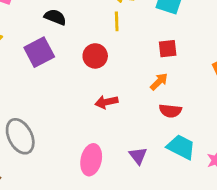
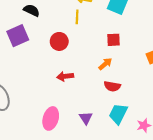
cyan trapezoid: (181, 147) -> (118, 114), turned -95

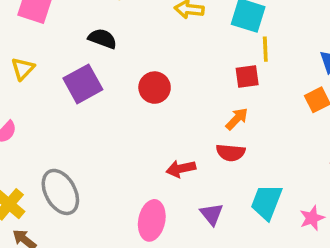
yellow line: (77, 17) -> (265, 49), moved
red arrow: (65, 76) -> (181, 169), moved
red semicircle: (112, 86) -> (231, 153), moved

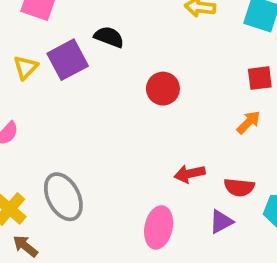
purple square: (83, 84) -> (68, 60), moved
red semicircle: (231, 153) -> (239, 187), moved
purple triangle: (212, 214) -> (221, 222), turned 40

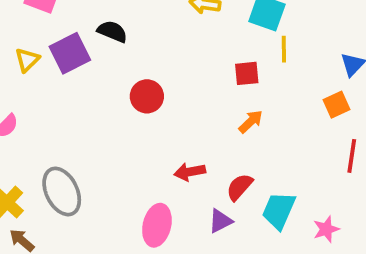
red square: (260, 78) -> (247, 73), moved
red circle: (163, 89) -> (147, 96), moved
red semicircle: (239, 187) -> (239, 187), turned 124

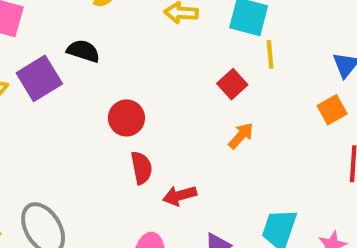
red square: (247, 73) -> (232, 84), turned -32
red semicircle: (239, 187) -> (141, 168), moved, turned 132

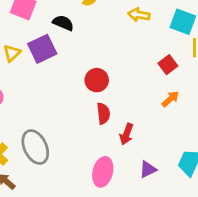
black semicircle: (83, 51) -> (63, 23), moved
red arrow: (180, 196) -> (127, 134), turned -60

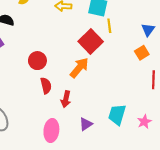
red square: (168, 65) -> (91, 42), size x1.6
orange arrow: (170, 99) -> (79, 68), moved, size x1.5

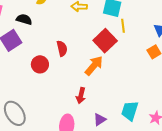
red circle: (37, 61) -> (40, 64), moved
red semicircle: (46, 86) -> (62, 48), moved

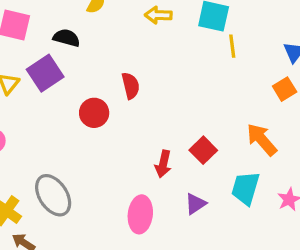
red square: (105, 41) -> (203, 150), moved, size x0.7
orange arrow: (94, 66) -> (262, 140), moved, turned -80

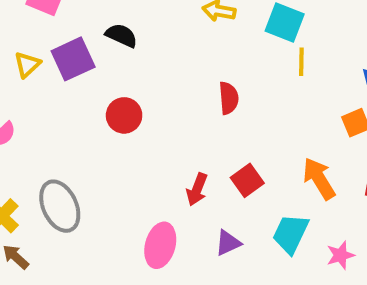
black semicircle: (67, 38) -> (121, 35), moved
red semicircle: (131, 86) -> (229, 98), moved

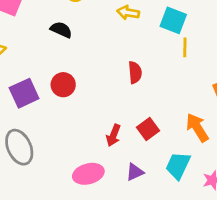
purple square: (73, 59) -> (24, 93), moved
pink ellipse: (160, 245) -> (88, 174), turned 60

